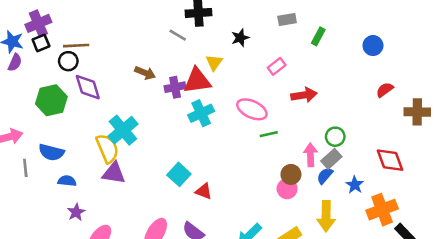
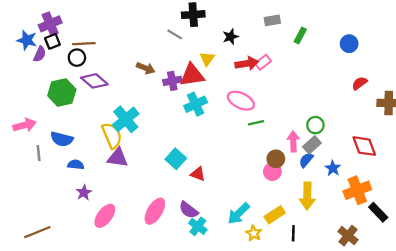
purple semicircle: (15, 62) -> (40, 54), moved
purple diamond: (88, 87) -> (94, 81), turned -32
red arrow: (304, 95) -> (247, 63), moved

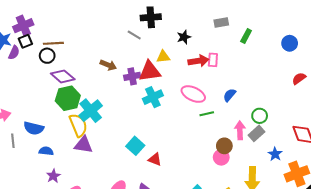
yellow triangle: (207, 59) -> (163, 57), turned 48
pink rectangle: (263, 62) -> (213, 60), turned -48
green hexagon: (62, 93) -> (68, 98), moved
blue semicircle: (306, 160) -> (230, 95), moved

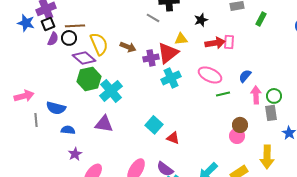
purple semicircle: (14, 53) -> (53, 39), moved
red triangle: (150, 71) -> (168, 53), turned -30
yellow semicircle: (78, 125) -> (99, 44), moved
pink arrow: (240, 130) -> (256, 95), moved
gray rectangle: (256, 133) -> (271, 113), turned -56

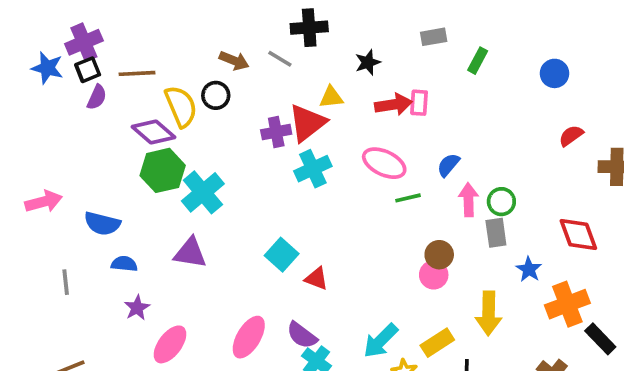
black circle: (69, 38) -> (216, 95), moved
brown arrow: (128, 47) -> (234, 61), moved
gray line: (36, 120) -> (66, 282), moved

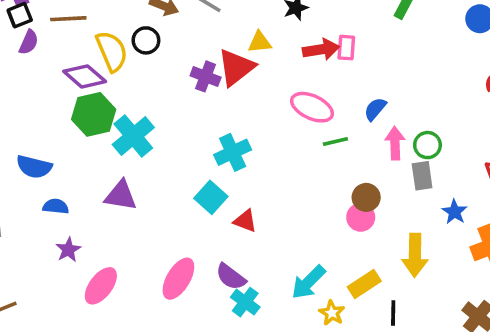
purple cross: (276, 132) -> (206, 76), turned 32
cyan cross: (313, 169) -> (233, 152), moved

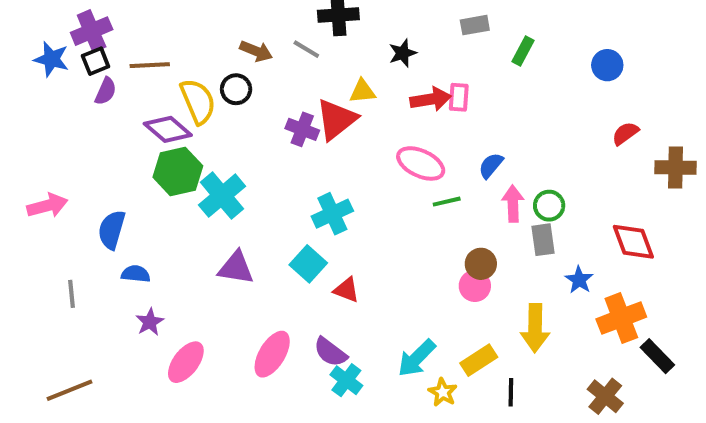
blue semicircle: (34, 167) -> (112, 230), turned 92
purple triangle: (121, 196) -> (236, 268), moved

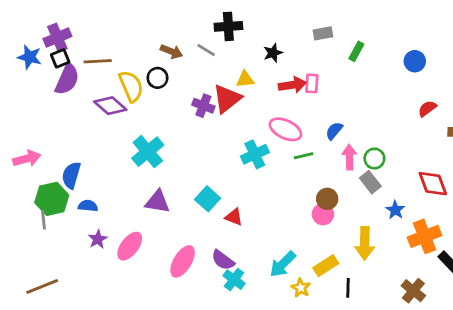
purple semicircle: (106, 91) -> (67, 79), size x1.6
green hexagon: (178, 172) -> (52, 199), moved
cyan cross: (332, 214) -> (255, 154), moved
gray rectangle: (543, 240) -> (370, 182), turned -30
pink ellipse: (186, 362) -> (130, 246), moved

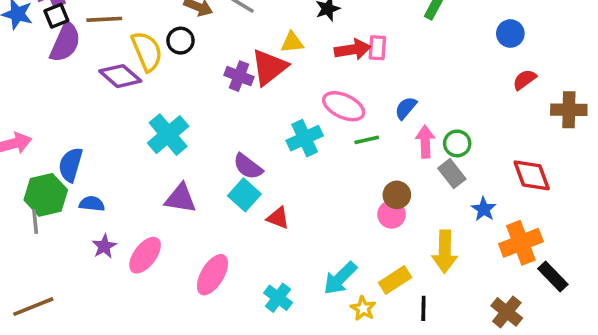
blue circle: (415, 61) -> (510, 34), moved
purple semicircle: (223, 260) -> (248, 167), moved

